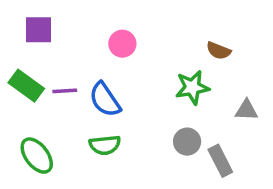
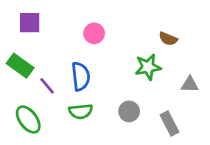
purple line: (65, 91) -> (47, 86), moved, turned 54
blue semicircle: (105, 100) -> (81, 76), turned -152
gray circle: (187, 142) -> (129, 111), moved

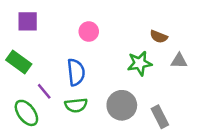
gray triangle: (190, 85) -> (179, 61), moved
purple line: (47, 86) -> (44, 91), moved
gray circle: (129, 111) -> (122, 105), size x1.5

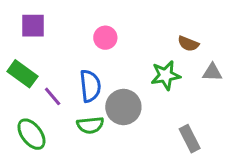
purple line: (44, 91) -> (53, 96), moved
gray circle: (122, 105) -> (123, 107), moved

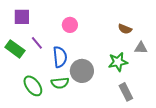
green star: (166, 75) -> (118, 62), moved
purple line: (53, 96) -> (37, 43), moved
green ellipse: (31, 134) -> (33, 86), moved

